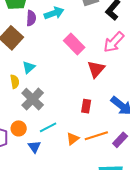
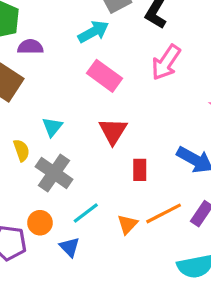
cyan arrow: (54, 13) -> (93, 32), moved
purple semicircle: (31, 18) -> (30, 47), turned -84
cyan triangle: (29, 67) -> (52, 127), moved
red triangle: (96, 69) -> (113, 131), moved

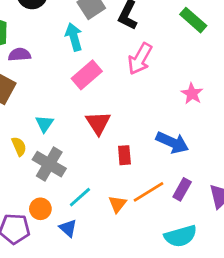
cyan arrow: (93, 32) -> (74, 37), turned -72
pink rectangle: (104, 76) -> (87, 75), turned -72

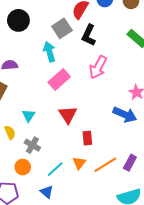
blue arrow: (172, 142) -> (125, 115), moved
gray cross: (49, 164) -> (32, 145), size x0.7
orange triangle: (117, 204) -> (79, 163), moved
orange circle: (40, 209) -> (23, 167), moved

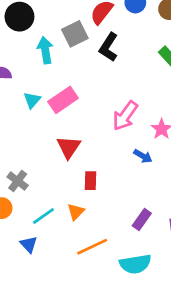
cyan arrow: (49, 52) -> (45, 50), moved
pink arrow: (98, 67) -> (125, 116), moved
blue arrow: (125, 115) -> (143, 156), size x0.6
cyan triangle: (29, 116) -> (32, 100), moved
orange line: (105, 165) -> (92, 247), moved

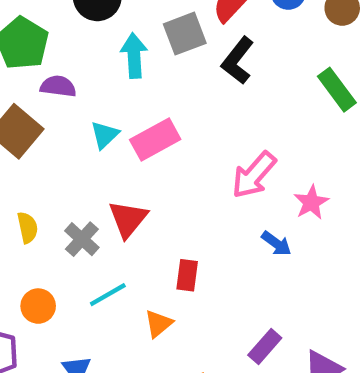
red triangle: (69, 147) -> (128, 219), moved
gray cross: (18, 181) -> (82, 239), moved
cyan line: (43, 216) -> (108, 295), moved

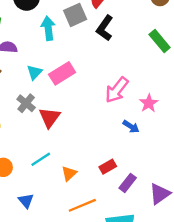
gray cross: (82, 239) -> (26, 103), moved
red rectangle: (187, 275) -> (108, 167), moved, turned 56

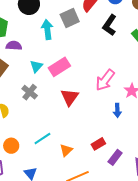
black L-shape: (105, 28) -> (110, 25), moved
red triangle: (50, 117) -> (70, 97), moved
blue arrow: (131, 127) -> (117, 110), turned 56

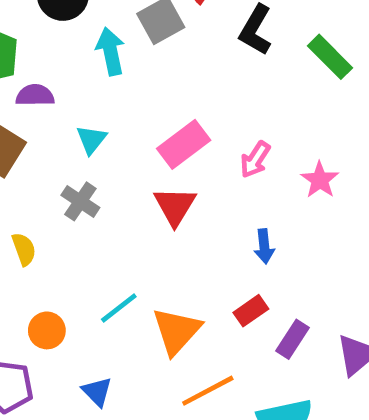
pink rectangle: (59, 67) -> (184, 144), moved
pink arrow: (105, 80) -> (255, 160), size x0.7
blue arrow: (117, 110) -> (264, 246), moved
orange triangle: (66, 150) -> (177, 331), size x1.6

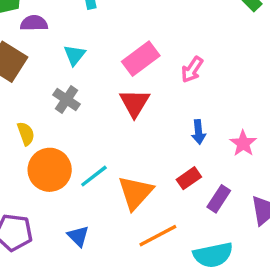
pink star: (320, 180) -> (243, 143), moved
orange circle: (47, 330) -> (50, 170), moved, size x1.6

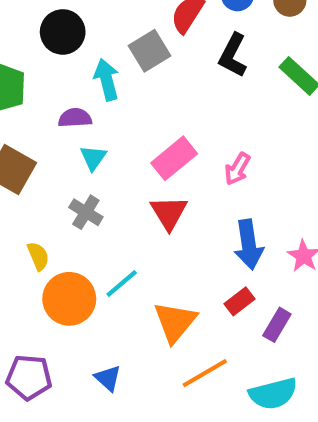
purple semicircle: (34, 23) -> (75, 118), moved
blue arrow: (199, 132) -> (249, 245), size x1.6
cyan line: (94, 176) -> (122, 283), moved

